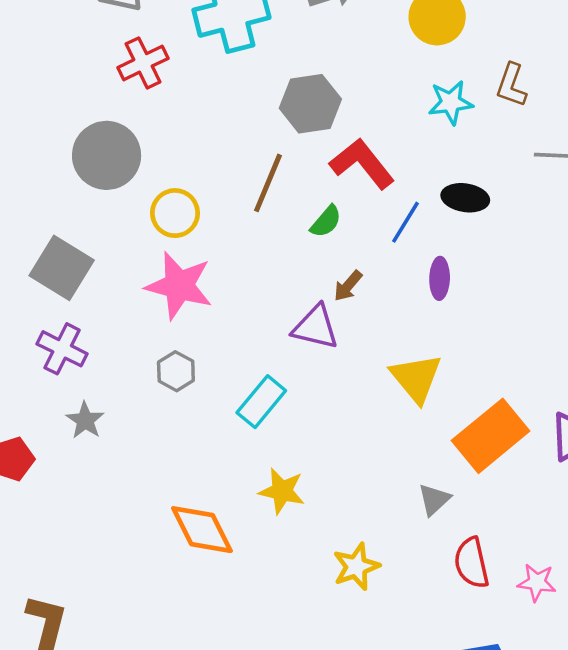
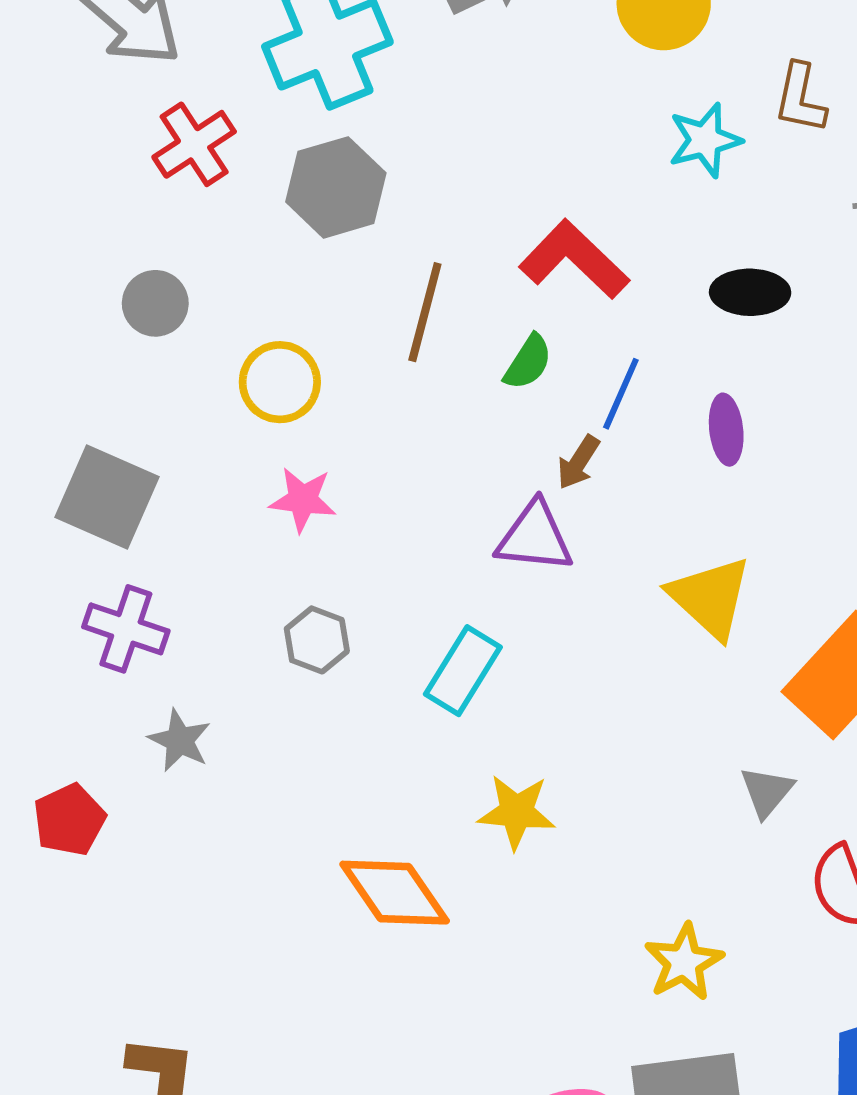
gray hexagon: (310, 104) -> (336, 187), moved
gray circle: (107, 155) -> (155, 303), size x0.6
blue line: (406, 222) -> (621, 394), moved
pink star: (179, 286) -> (303, 500), size x0.6
yellow star: (356, 567) -> (684, 962), moved

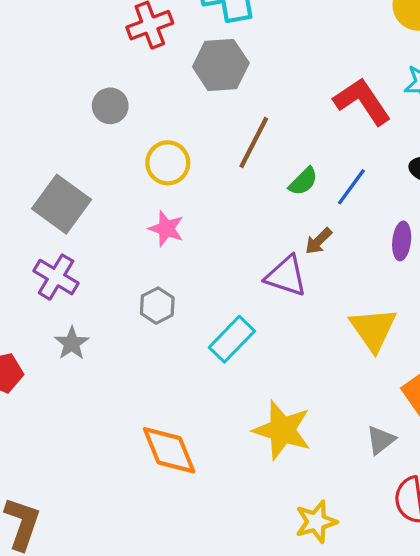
red L-shape: (574, 260) -> (362, 101), moved
blue line: (621, 394) -> (351, 187), moved
yellow star: (517, 812) -> (282, 430), moved, size x1.4

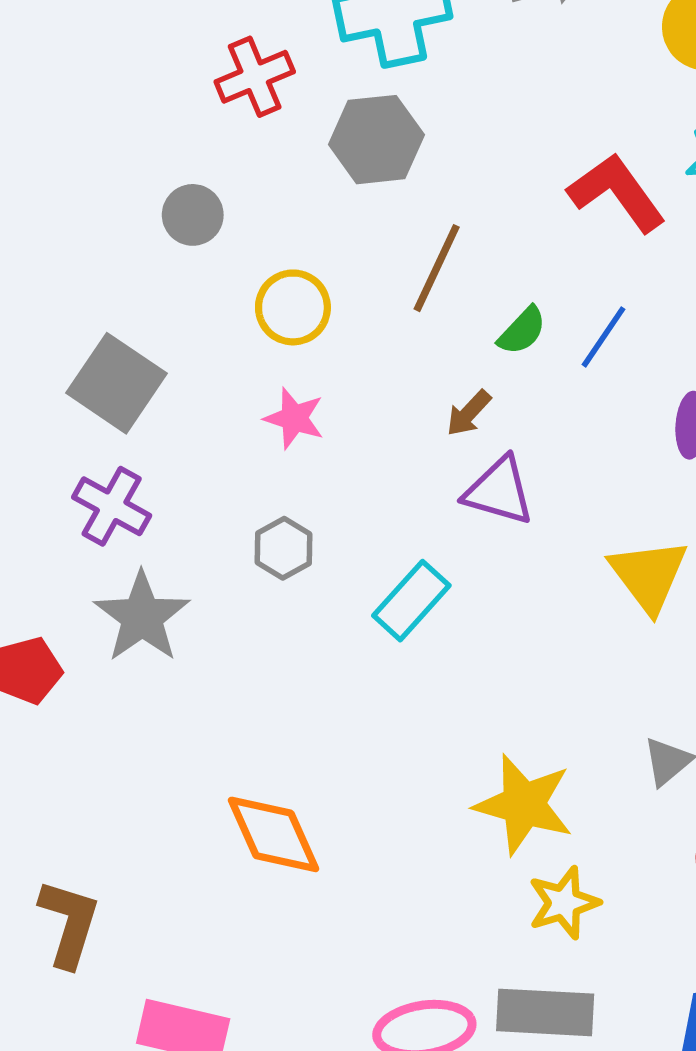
brown arrow: (318, 241) -> (469, 413), moved
gray star: (72, 343) -> (142, 617), size x1.6
yellow star: (282, 430) -> (524, 804), moved
orange diamond: (169, 450) -> (273, 834), moved

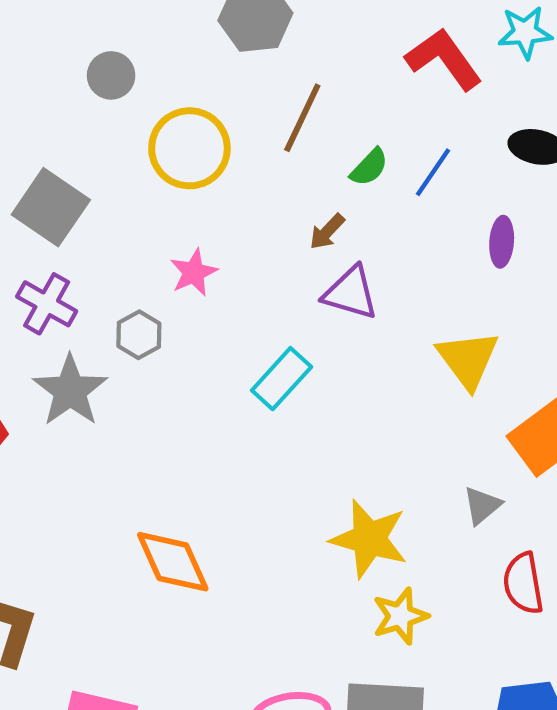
yellow circle: (293, 307) -> (189, 148), size x1.4
pink star: (294, 418) -> (194, 272), moved, turned 30
gray hexagon: (284, 548) -> (139, 335), moved

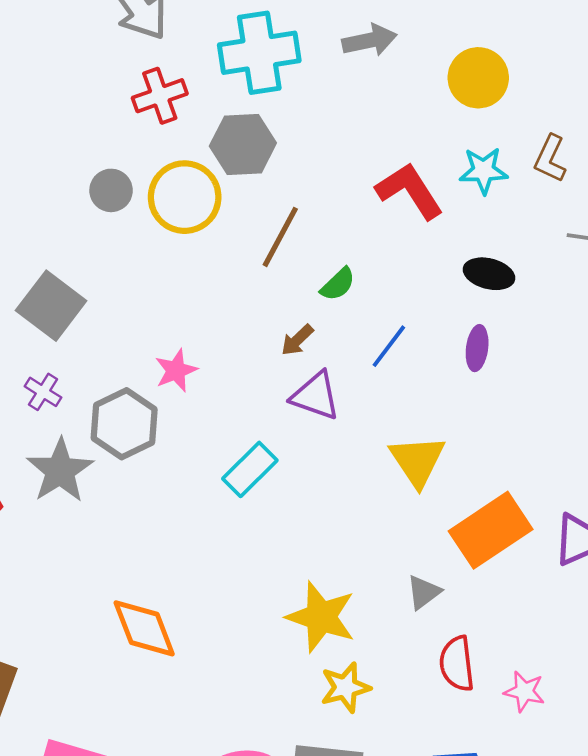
yellow circle: (189, 148) -> (185, 197), moved
blue line: (433, 172) -> (389, 346), moved
purple ellipse: (502, 242) -> (477, 348), moved
purple cross: (47, 304) -> (43, 392), size x0.7
gray hexagon: (139, 335) -> (124, 424), size x1.6

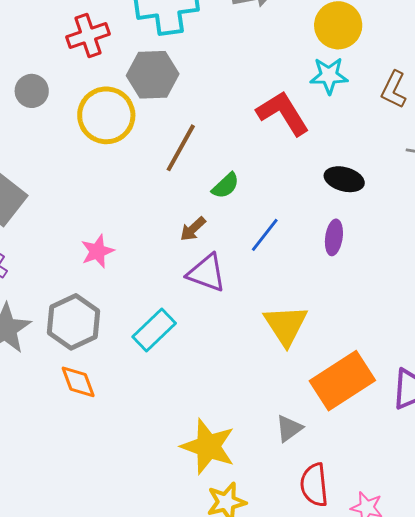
cyan star: (484, 171) -> (329, 76), moved
gray circle: (111, 190) -> (32, 91), moved
gray hexagon: (124, 424) -> (73, 322), moved
orange diamond: (144, 628) -> (78, 382), moved, size x0.7

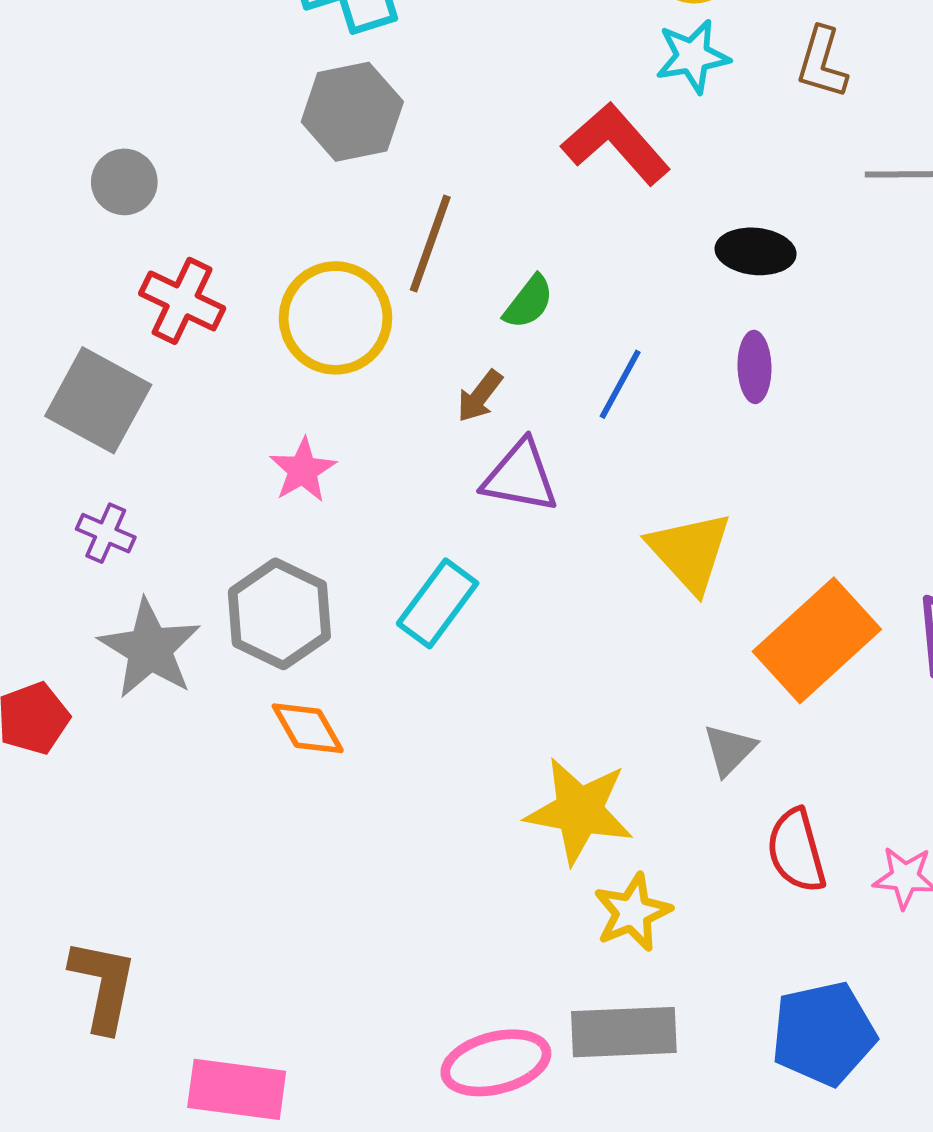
red cross: (88, 35) -> (182, 301), moved, turned -36
yellow circle: (106, 115) -> (336, 318), moved

